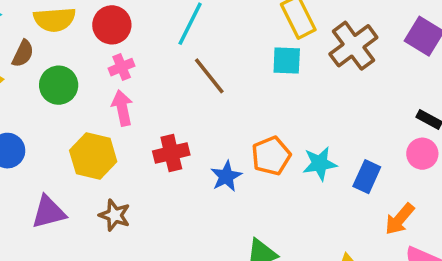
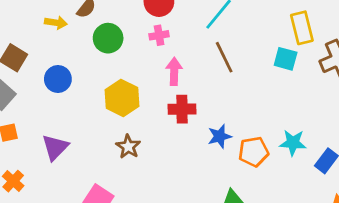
pink arrow: (122, 108) -> (174, 71), moved
orange pentagon: (271, 156) -> (254, 152), moved
purple triangle: (49, 212) -> (55, 147), moved, turned -44

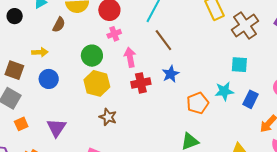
yellow arrow: (56, 23) -> (40, 52), moved
green circle: (108, 38) -> (92, 56), moved
cyan square: (286, 59) -> (239, 65), moved
blue star: (220, 136) -> (171, 74), moved

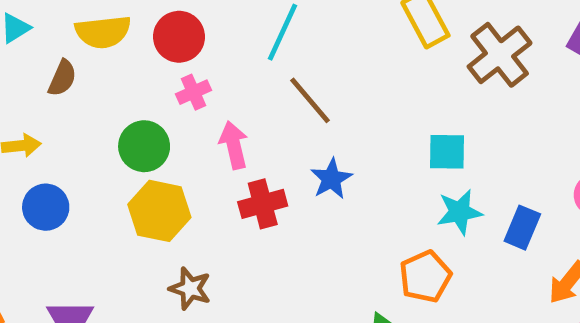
cyan square: (239, 65) -> (447, 152), moved
orange pentagon: (198, 103) -> (425, 277), moved

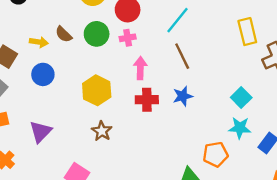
brown semicircle: (62, 78) -> (64, 34), moved, turned 96
green circle: (144, 146) -> (97, 34), moved
cyan square: (447, 152) -> (241, 98), turned 30

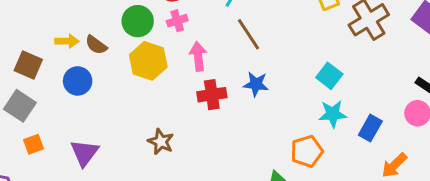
brown semicircle: (64, 34) -> (96, 45), moved
yellow hexagon: (97, 90) -> (148, 61), moved
blue star: (183, 96) -> (256, 84), turned 30

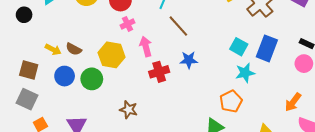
green circle: (138, 21) -> (92, 79), moved
yellow arrow: (67, 41) -> (53, 49), turned 35
blue rectangle: (370, 128) -> (267, 48), moved, size x1.4

